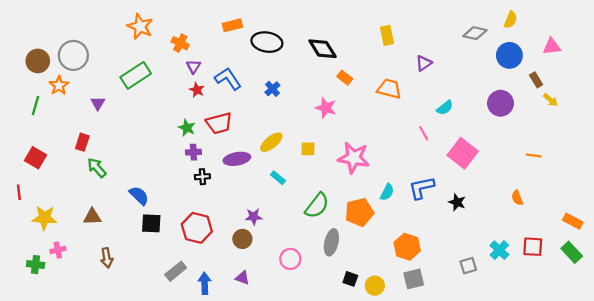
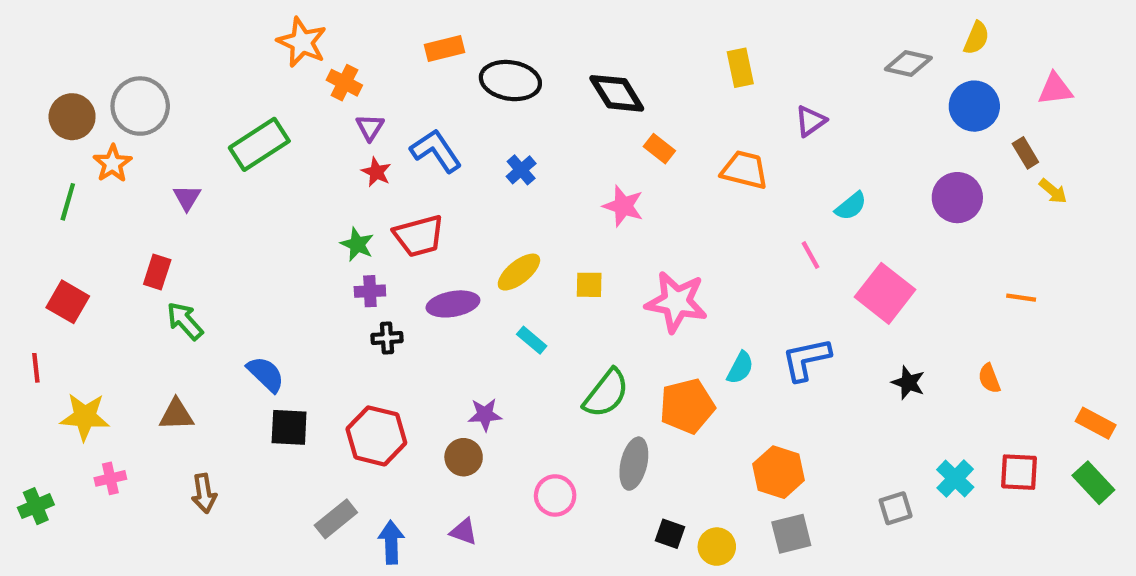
orange star: (140, 26) -> (302, 42), moved
black star: (457, 202) -> (908, 383), moved
green cross: (36, 265) -> (36, 506), moved, turned -30

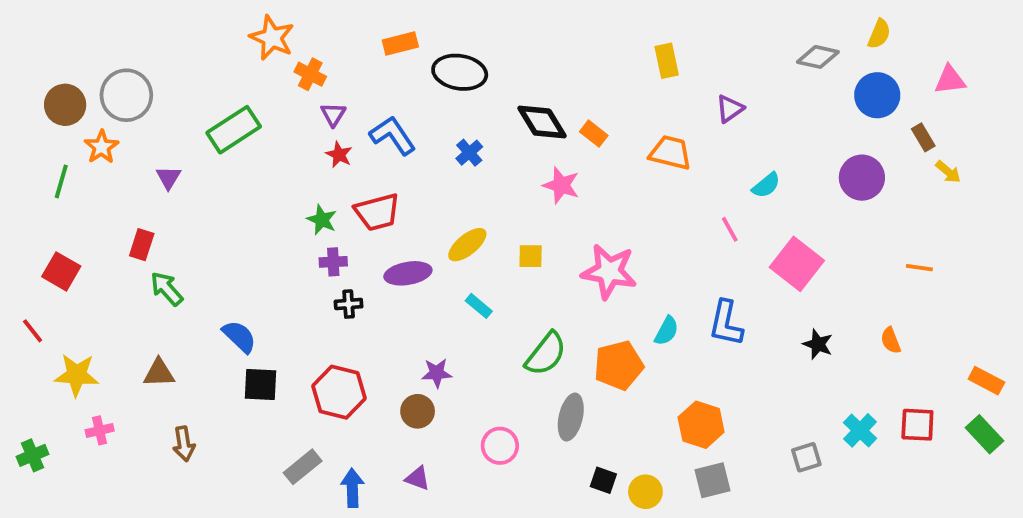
black diamond: (617, 93) -> (542, 122), moved
blue L-shape: (806, 359) -> (726, 323), turned -66
red line: (36, 368) -> (33, 331), turned -32

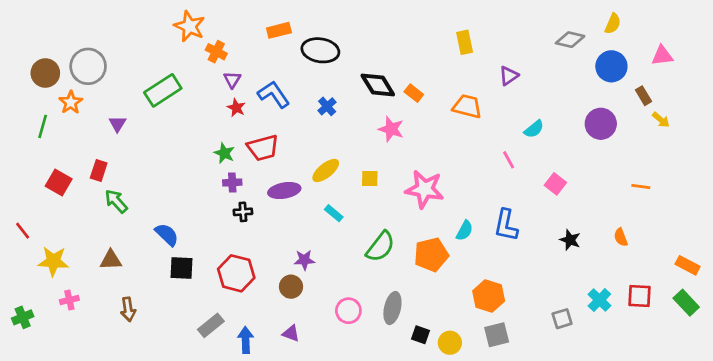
pink square: (797, 264) -> (555, 184), size x0.6
red square: (61, 271) -> (59, 183), moved
gray ellipse: (571, 417) -> (392, 308), moved

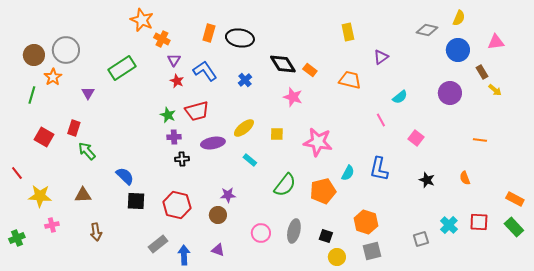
orange rectangle: (279, 30) -> (209, 33), moved, turned -60
black square: (421, 335) -> (326, 236), moved

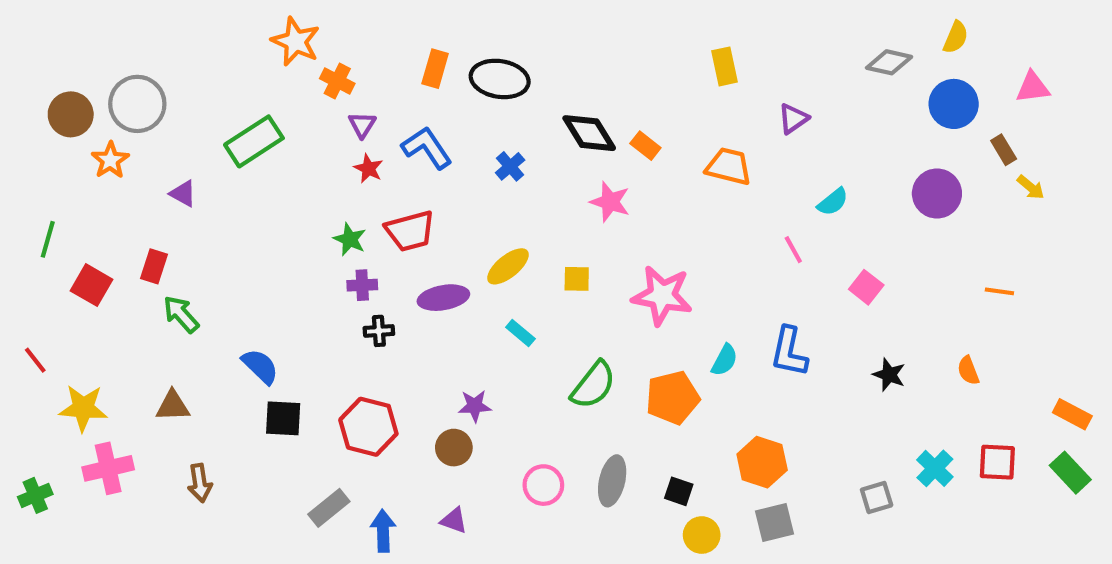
purple triangle: (88, 93) -> (183, 193), turned -32
green line: (32, 95) -> (48, 239), moved
pink cross: (52, 225) -> (108, 468), size x1.6

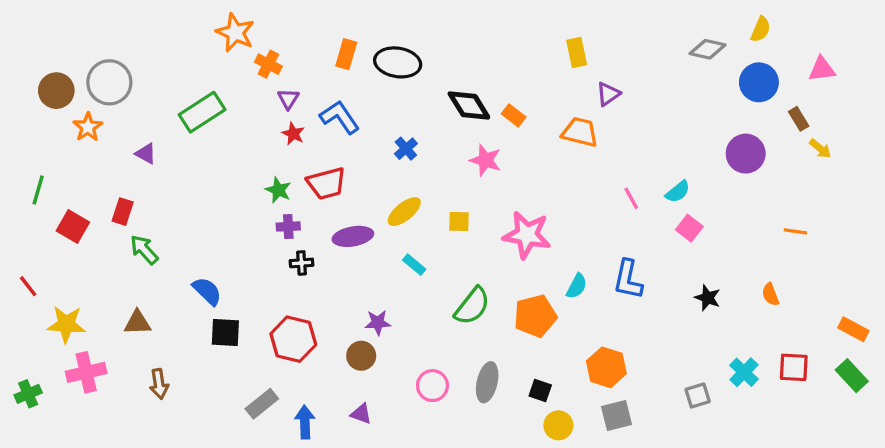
purple triangle: (793, 119) -> (608, 94), moved
blue cross: (510, 166) -> (406, 149), moved
cyan semicircle: (833, 202) -> (678, 192), moved

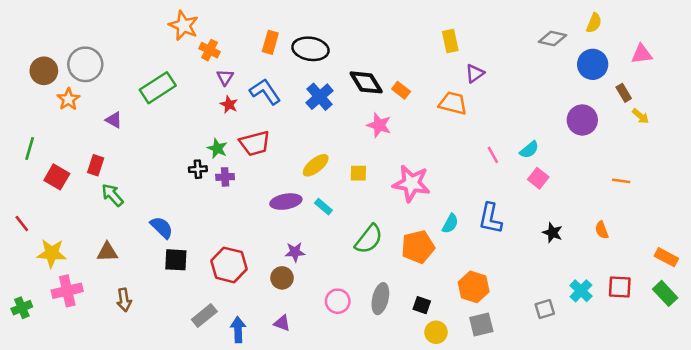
blue cross: (406, 149) -> (320, 97), moved, size x1.5
purple ellipse: (353, 236) -> (286, 202), moved
black cross: (302, 263) -> (198, 169), moved

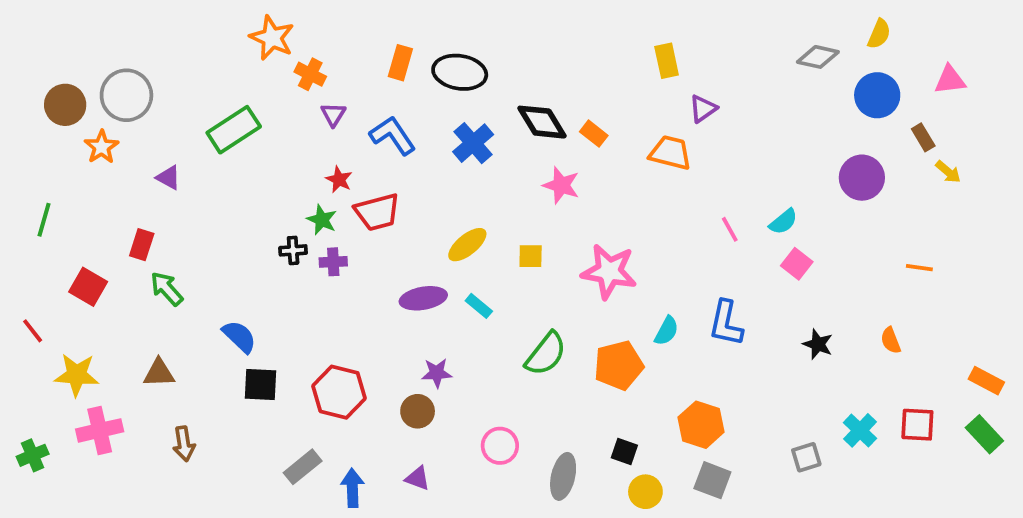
red star: (229, 104) -> (339, 180), moved
red square: (57, 177) -> (88, 287), moved
gray ellipse: (380, 299) -> (563, 476), moved
gray square: (481, 324) -> (712, 480), turned 35

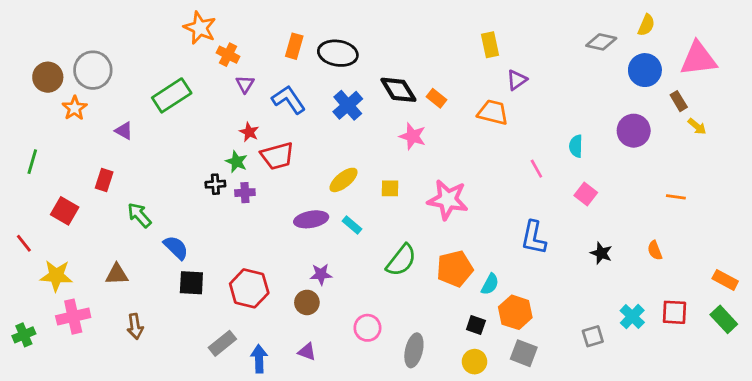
pink triangle: (950, 80) -> (698, 59), size x1.6
cyan semicircle: (783, 222) -> (576, 146), moved, turned 130
green arrow: (167, 289) -> (139, 215), moved
cyan semicircle: (667, 331) -> (490, 284), moved
black square: (624, 451) -> (476, 325), moved

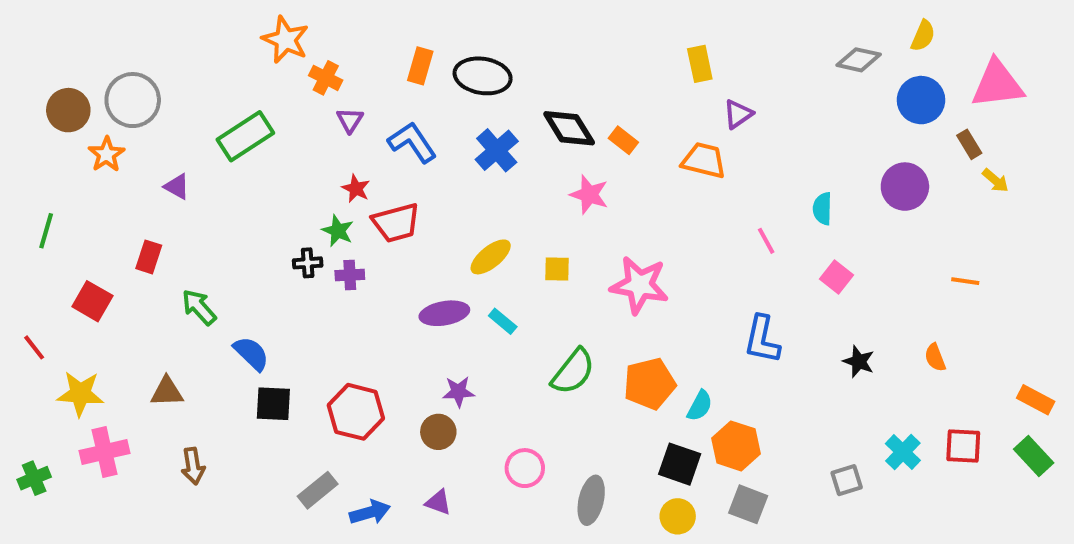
black square: (476, 325) -> (680, 464), size x1.5
blue arrow: (259, 359) -> (370, 512), turned 76

